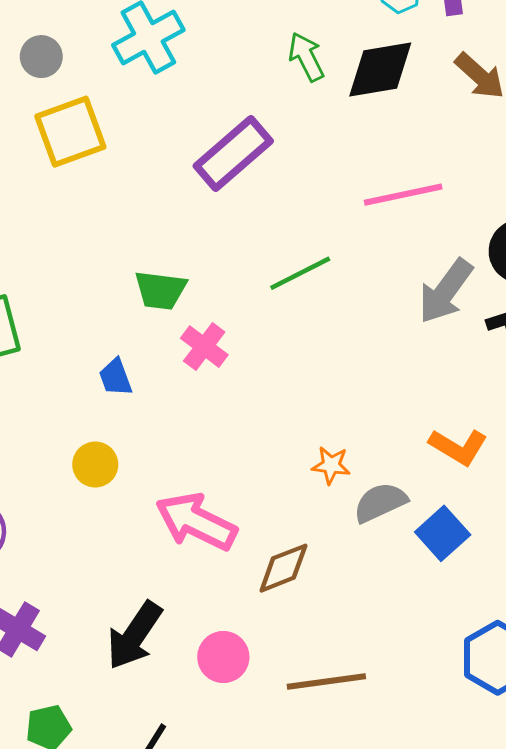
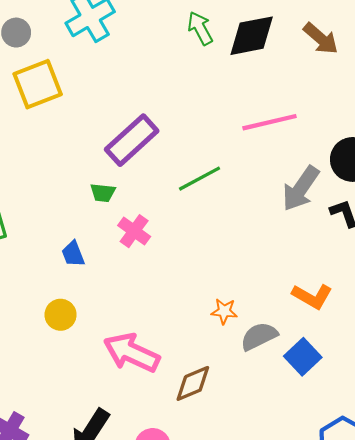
purple rectangle: (233, 154) -> (132, 140), moved
green trapezoid: (160, 290) -> (103, 193), size x0.7

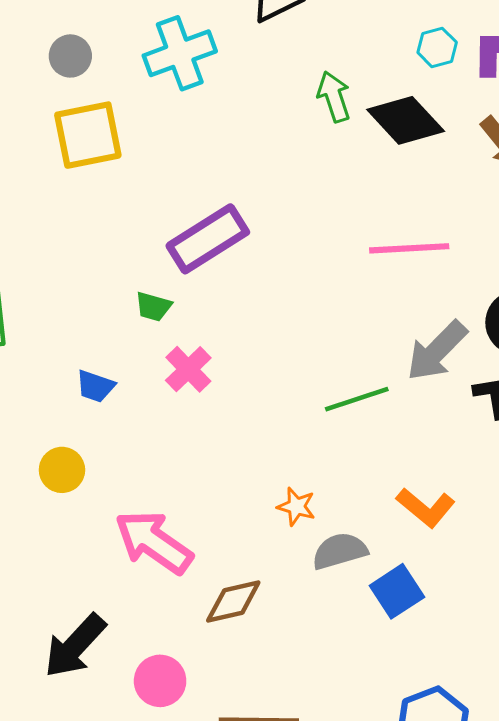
black diamond: (252, 36) -> (406, 120), turned 48
green line: (199, 179) -> (357, 399), moved
blue trapezoid: (73, 254) -> (95, 386), turned -60

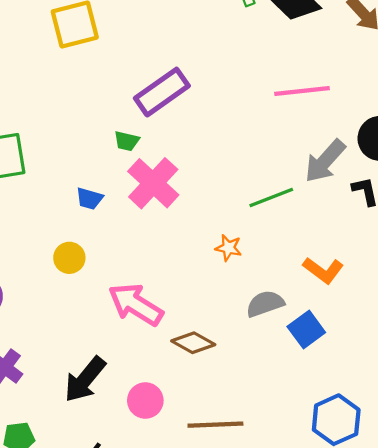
pink cross: (188, 369) -> (153, 183), size x1.6
orange star: (296, 507) -> (229, 248), moved
brown diamond: (233, 602) -> (193, 343), turned 45

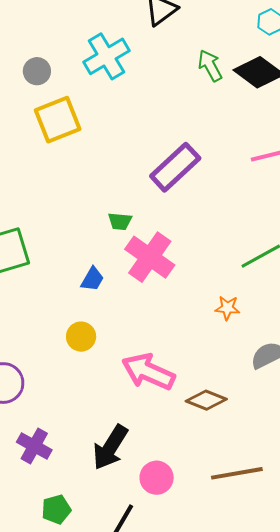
purple rectangle: (162, 92) -> (175, 167), moved
blue trapezoid: (89, 199) -> (92, 279), turned -68
pink circle: (145, 400) -> (157, 478), moved

